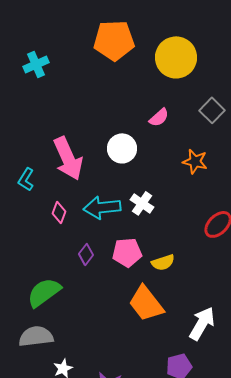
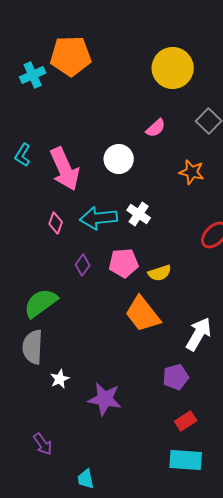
orange pentagon: (114, 40) -> (71, 56), moved
cyan L-shape: (26, 179) -> (23, 155), moved
gray semicircle: (36, 336) -> (33, 347), turned -80

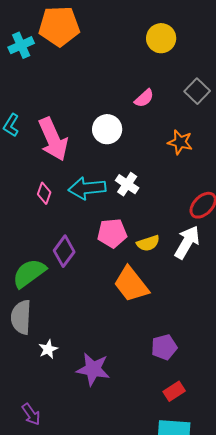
yellow circle: (173, 68) -> (161, 38), size x0.7
purple diamond: (83, 265) -> (64, 251), moved, size x1.4
white arrow: (199, 334) -> (187, 242), moved

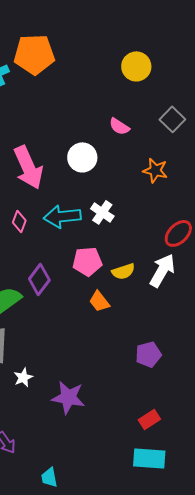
pink semicircle: (144, 98) -> (119, 126), turned 75
orange trapezoid: (131, 284) -> (99, 301), moved, size x0.6
purple pentagon: (164, 347) -> (148, 354), moved

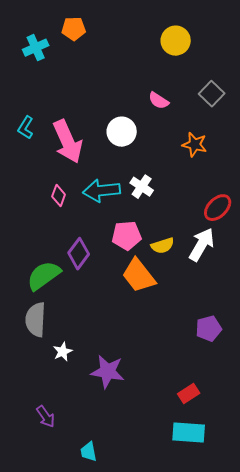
orange pentagon: (34, 54) -> (74, 29), size x0.6
orange trapezoid: (99, 301) -> (139, 276), size x1.6
purple pentagon: (148, 354) -> (209, 329), moved

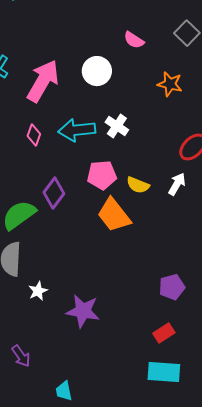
pink arrow: (68, 142) -> (43, 81), turned -126
white arrow: (202, 245) -> (177, 184), size x0.7
yellow semicircle: (163, 246) -> (138, 185), turned 40
purple pentagon: (209, 329) -> (172, 287), moved

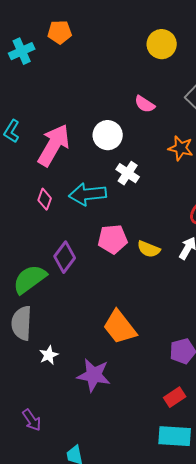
white cross: (117, 126) -> (128, 173), moved
orange trapezoid: (114, 215) -> (120, 327), moved

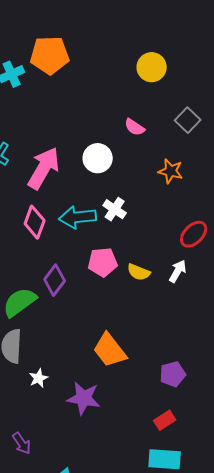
orange pentagon: (60, 32) -> (50, 55), size x1.6
white cross: (128, 173) -> (115, 209), moved
pink diamond: (45, 199) -> (35, 222), size x1.5

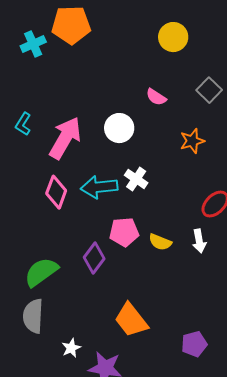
orange star: (171, 171) -> (192, 141), turned -30
white arrow: (178, 271) -> (199, 241), turned 140
purple diamond: (55, 280) -> (94, 258), moved
white star: (39, 378) -> (71, 348), moved

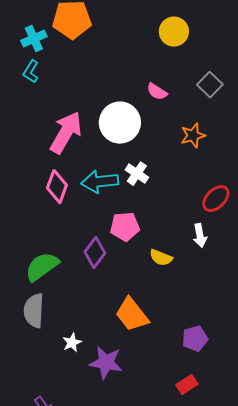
cyan L-shape: (23, 124) -> (31, 72), moved
white circle: (119, 128) -> (120, 123), size x1.4
yellow semicircle: (160, 242) -> (161, 258), moved

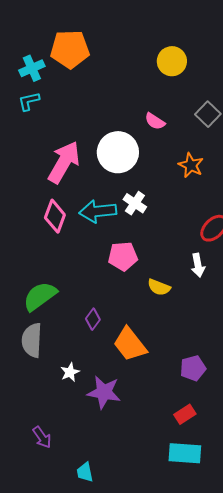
cyan L-shape: (31, 72) -> (29, 101), turned 45
orange star: (193, 136) -> (191, 165), turned -30
purple diamond: (95, 253) -> (93, 319), moved, size x0.7

